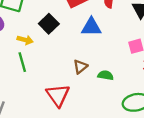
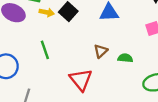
yellow arrow: (25, 40) -> (47, 12), moved

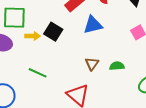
green line: (45, 50) -> (38, 73), turned -36

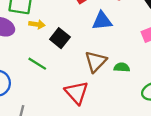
black square: (53, 32) -> (60, 38), moved
brown triangle: (92, 64) -> (96, 62), size x1.5

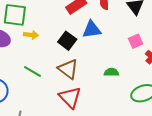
black square: (60, 38) -> (67, 41), moved
brown triangle: (96, 62) -> (68, 69), moved, turned -35

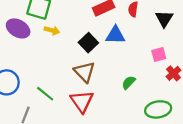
green line: (32, 72) -> (45, 94), moved
green semicircle: (111, 72) -> (129, 83), turned -56

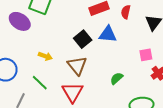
yellow arrow: (52, 30) -> (45, 56), moved

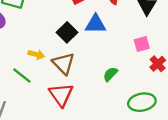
yellow arrow: (45, 56) -> (36, 54), moved
green line: (40, 83) -> (22, 75), moved

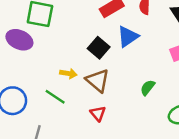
blue triangle: (96, 24) -> (128, 37), turned -30
red triangle: (61, 95) -> (98, 113), size x0.6

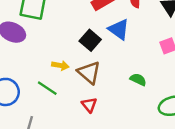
blue triangle: (128, 37) -> (119, 29), turned -50
green semicircle: (148, 88) -> (138, 80), turned 77

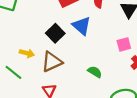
brown triangle: (89, 73) -> (52, 62), turned 50

